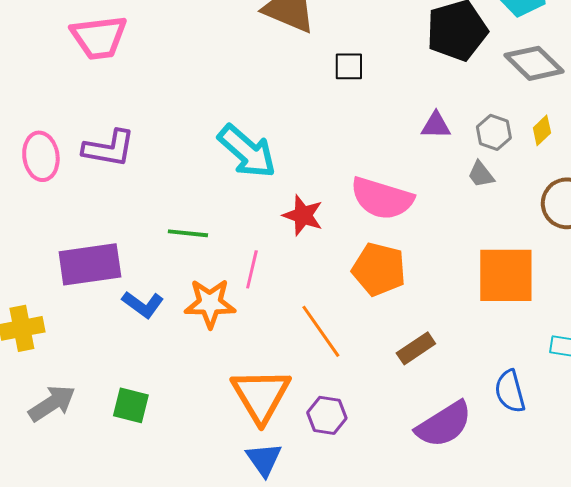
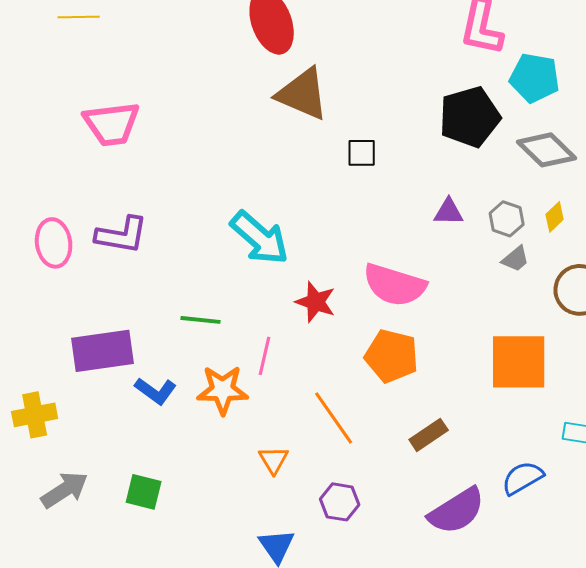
gray trapezoid: (481, 174) -> (516, 259), moved, turned -92
blue semicircle: (510, 391) -> (523, 478), turned 75
orange triangle: (261, 395) -> (274, 460), moved, size x0.5

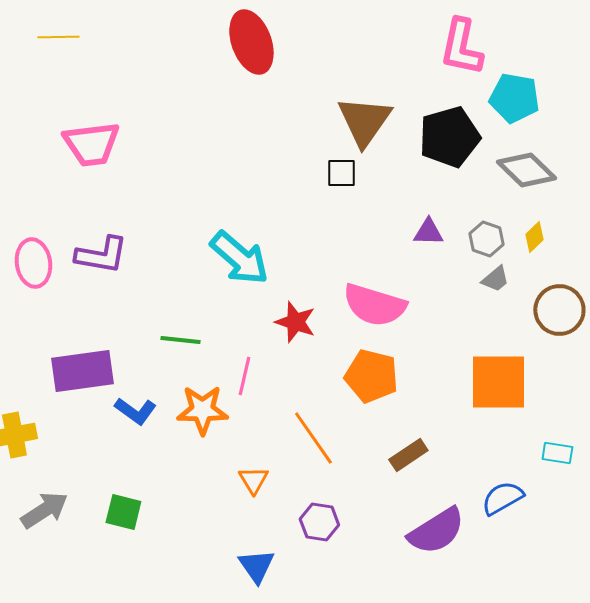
brown triangle: (303, 94) -> (364, 121), moved, turned 42

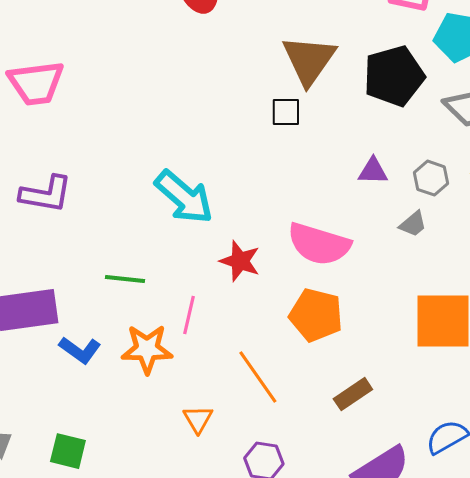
gray trapezoid: (495, 279) -> (413, 224), moved

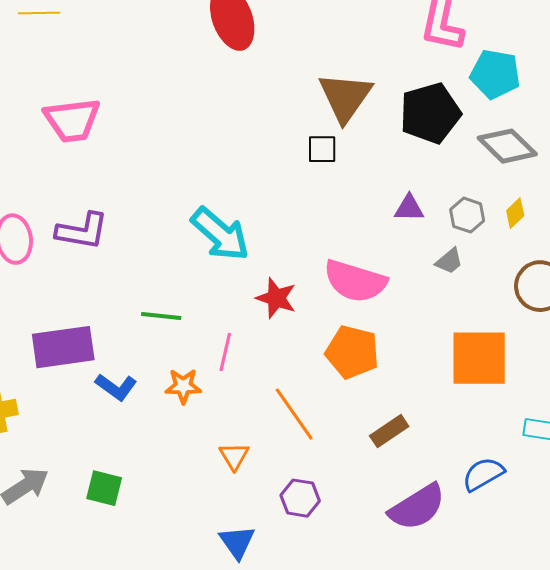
orange star: (147, 349) -> (183, 386), size x0.7

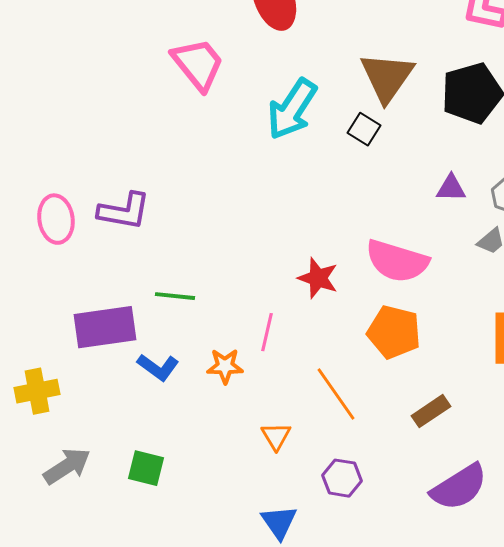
pink trapezoid: (72, 120) -> (198, 64), moved, turned -122
black square: (322, 149) -> (364, 129), turned 32
cyan arrow: (220, 234) -> (292, 109), moved, turned 82
green line: (161, 316) -> (175, 296), moved

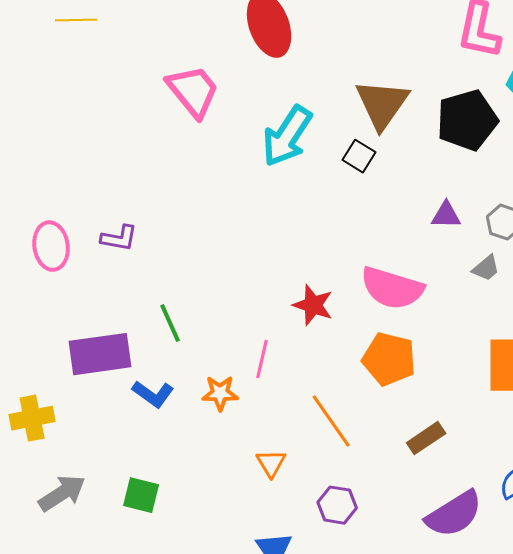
purple L-shape: (124, 211) -> (119, 238), size x0.7
green line: (175, 296) -> (170, 323), turned 60

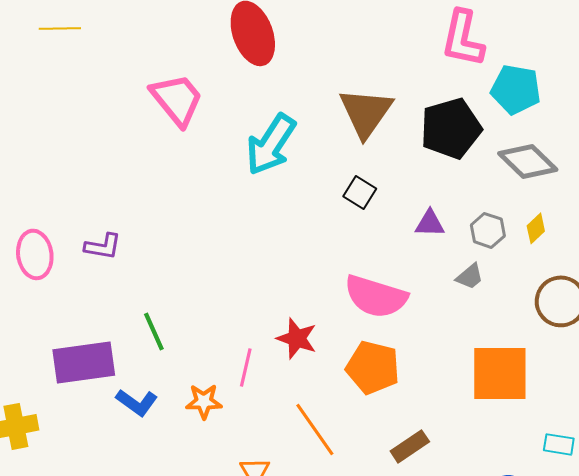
black square: (359, 156) -> (360, 192), moved
red star: (313, 305) -> (297, 338), moved

